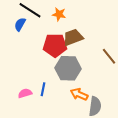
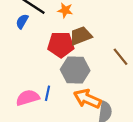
pink semicircle: (25, 93) -> (28, 98), size x1.5
orange arrow: (79, 94) -> (87, 99), size x1.4

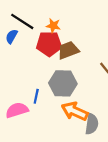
red pentagon: (61, 45) -> (49, 44), moved
blue line: (48, 93) -> (36, 96), moved

